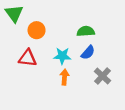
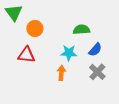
blue semicircle: (88, 53) -> (95, 50), moved
cyan star: (62, 56) -> (69, 53), moved

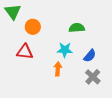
blue semicircle: (95, 50) -> (90, 56), moved
gray cross: (97, 72) -> (93, 77), moved

